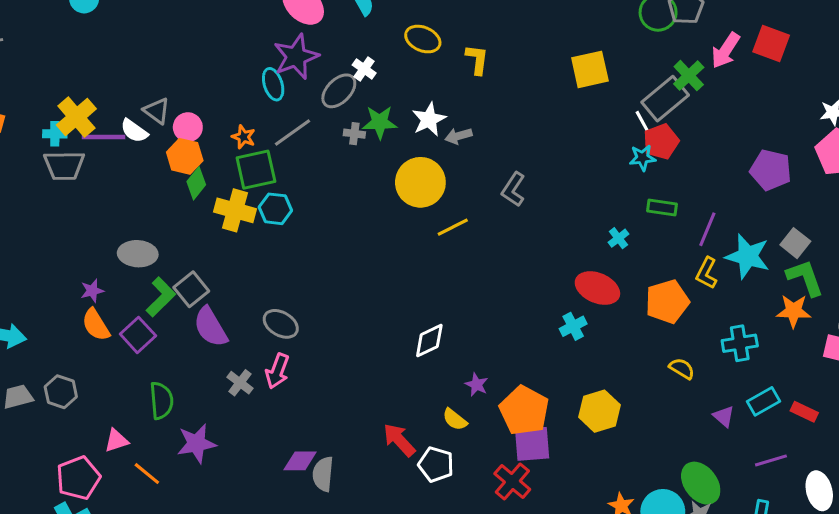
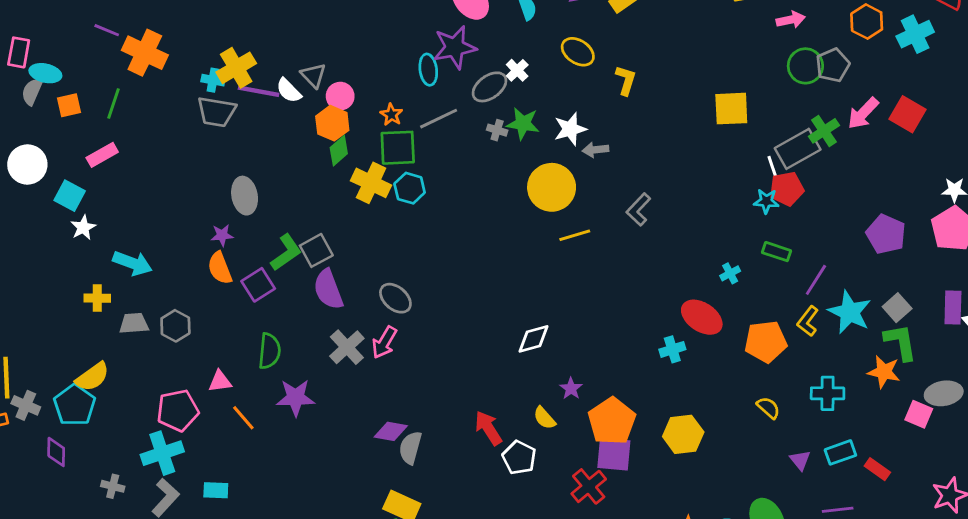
gray ellipse: (138, 254) -> (245, 196), moved, turned 66
gray cross: (240, 383) -> (347, 347), size x1.4

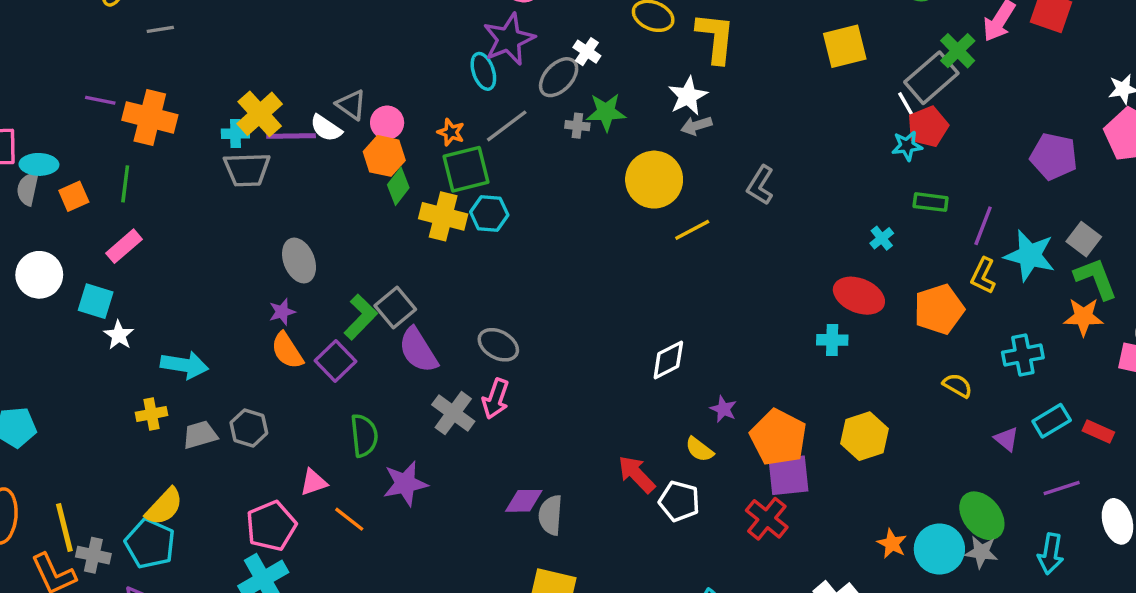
yellow L-shape: (626, 80) -> (716, 38), size x1.5
white star: (570, 129) -> (688, 96), moved
cyan cross: (672, 349) -> (832, 340), turned 30

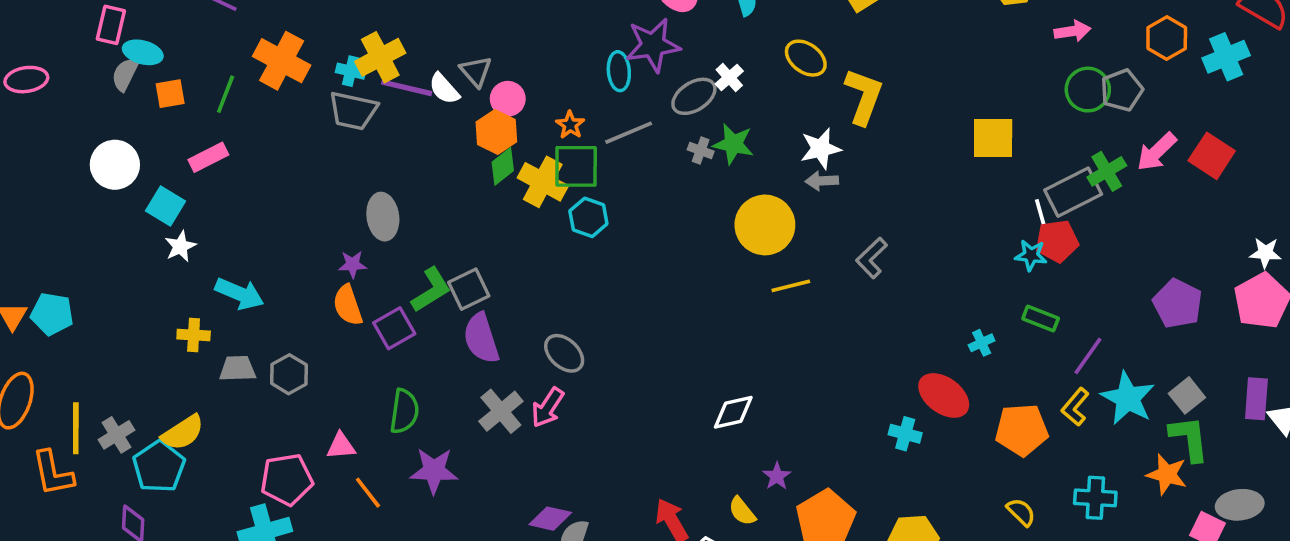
orange cross: (150, 117) -> (282, 61), moved
yellow cross: (443, 216) -> (543, 182), moved
gray cross: (93, 555) -> (116, 435), moved, turned 32

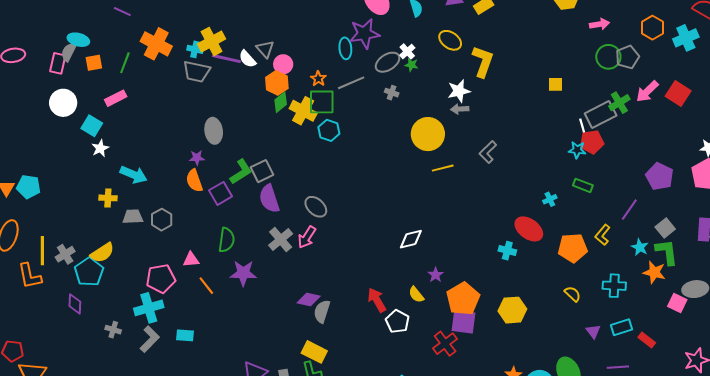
pink rectangle: (111, 25) -> (58, 63), moved
yellow square: (993, 138) -> (555, 84), size x0.6
green star: (733, 144) -> (411, 65), moved, size x0.6
purple line: (1088, 356) -> (629, 210), moved
cyan star: (1128, 398) -> (640, 247), moved, size x0.6

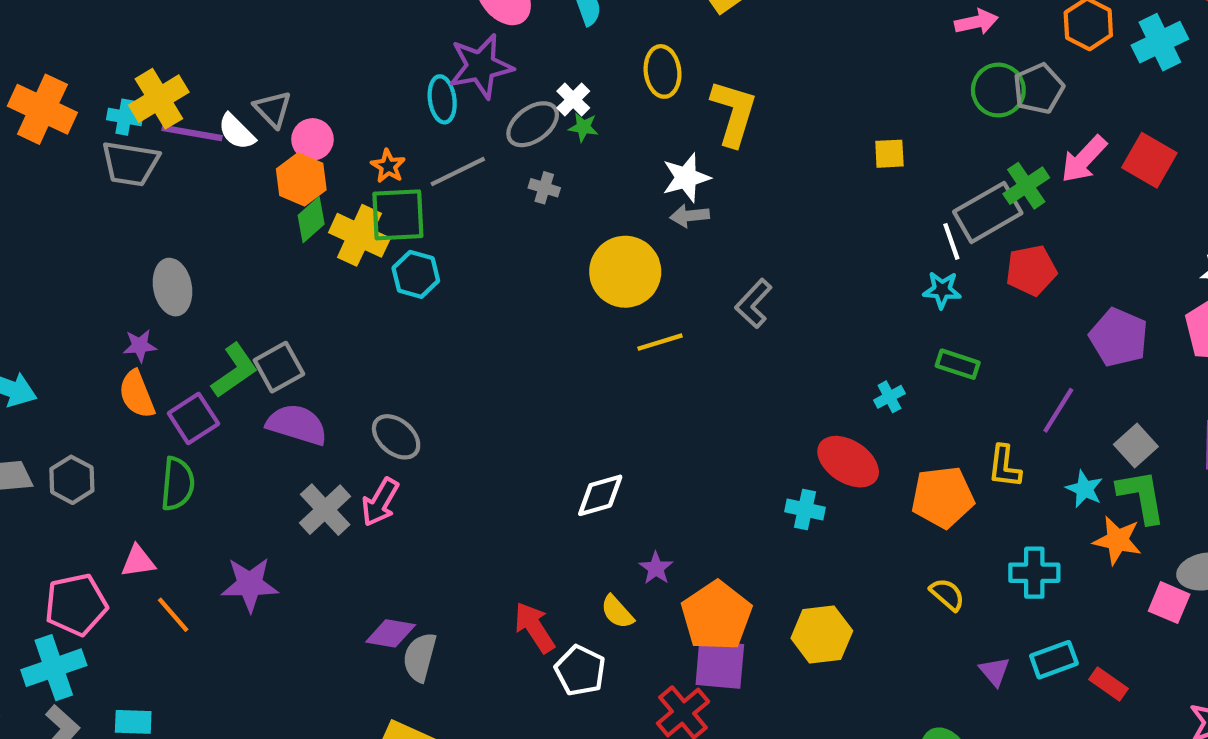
yellow ellipse: (450, 40) -> (663, 71), turned 50
red pentagon: (592, 142) -> (1031, 270), moved
purple semicircle: (269, 199) -> (297, 425), turned 128
yellow L-shape: (603, 235) -> (1004, 466), turned -30
green semicircle: (226, 240) -> (178, 484), moved

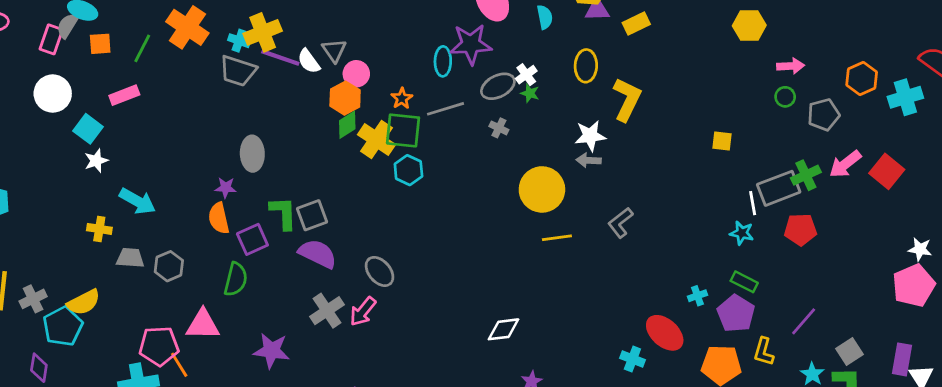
green circle: (998, 90) -> (785, 97), moved, size x0.6
purple pentagon: (1119, 337) -> (736, 314), moved
green L-shape: (234, 371) -> (283, 213), turned -66
pink triangle: (138, 561) -> (203, 325), size x1.5
orange line: (173, 615) -> (179, 365), moved

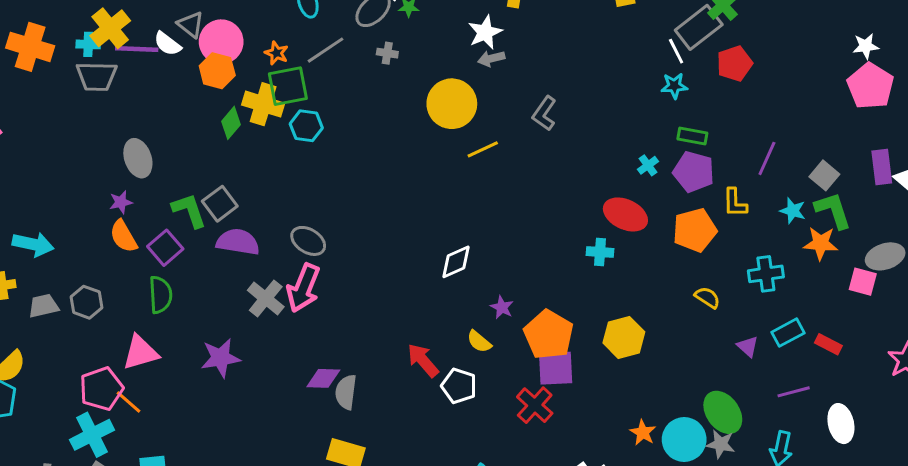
pink circle: (356, 74) -> (221, 42), size x1.5
green diamond: (347, 125) -> (231, 123), moved
pink arrow: (363, 311) -> (303, 288), size x1.4

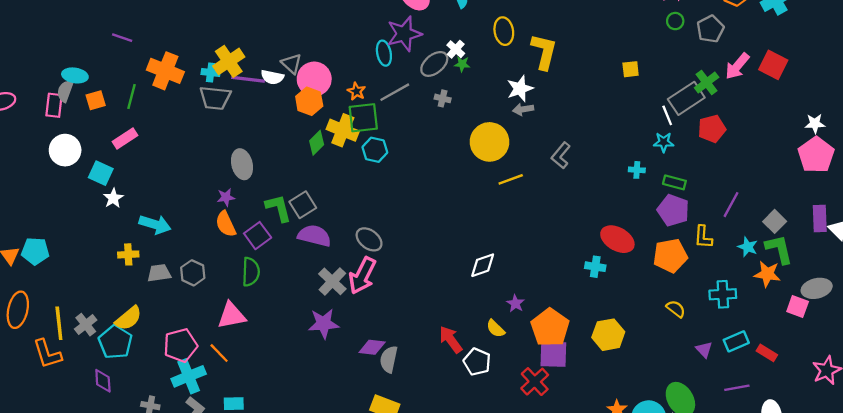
white semicircle: (168, 44) -> (272, 77), turned -30
cyan cross: (648, 165) -> (637, 170), moved, turned 35
purple star: (220, 358) -> (324, 324), moved
pink pentagon: (101, 389) -> (180, 345), moved

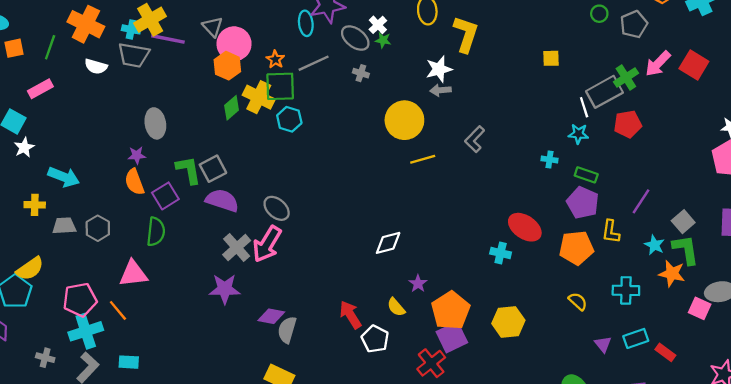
gray ellipse: (434, 64) -> (355, 38), turned 72
white semicircle: (272, 77) -> (96, 66), moved
purple square: (553, 354) -> (452, 337), turned -32

